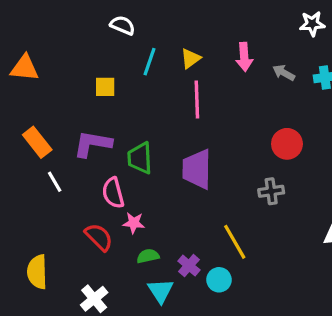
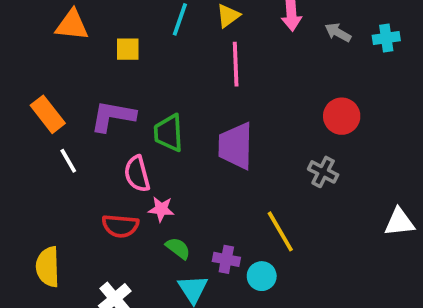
orange triangle: (25, 68) -> (72, 25), moved
gray cross: (271, 191) -> (323, 172), turned 35
red semicircle: (99, 237) -> (120, 226), turned 140
green semicircle: (148, 256) -> (178, 248), turned 50
purple cross: (189, 266) -> (226, 259), turned -30

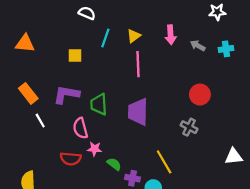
orange triangle: (72, 25) -> (25, 43), moved
green semicircle: (178, 248) -> (114, 164), moved

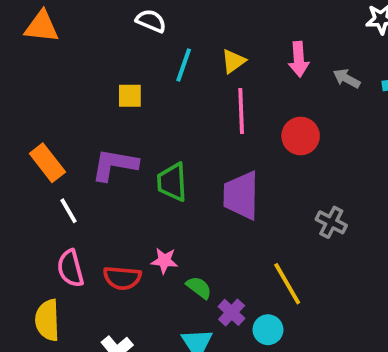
orange triangle: (25, 43) -> (42, 27), moved
red circle: (200, 95) -> (301, 136), moved
pink semicircle: (80, 128) -> (70, 268), moved
purple cross: (133, 178) -> (232, 312), turned 32

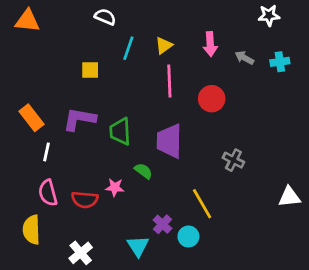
white line: (69, 211) -> (47, 152), turned 42
green semicircle: (199, 288) -> (143, 171), moved

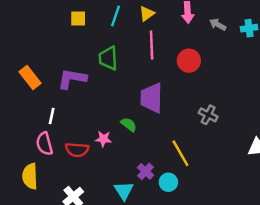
yellow square: (90, 70) -> (78, 19), moved
green trapezoid: (120, 131) -> (108, 58), moved
white line: (47, 152) -> (52, 116), moved

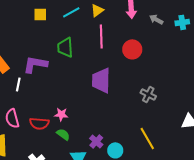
cyan line: (115, 16) -> (71, 12), turned 42
white line: (52, 116) -> (18, 84), moved
green semicircle: (129, 124) -> (63, 134), moved
yellow line: (180, 153) -> (147, 138), moved

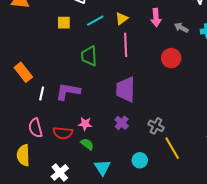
red circle: (132, 49) -> (171, 58), moved
purple L-shape: (35, 64) -> (68, 91), moved
gray cross: (148, 94) -> (156, 126), moved
purple cross: (96, 141) -> (122, 123), moved

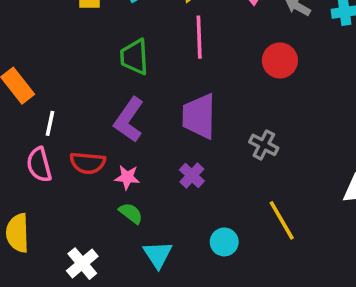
purple L-shape: (68, 91) -> (129, 120), moved, turned -65
gray cross: (156, 126) -> (264, 145), moved
pink semicircle: (35, 128) -> (39, 165), moved
red semicircle: (63, 133) -> (88, 163), moved

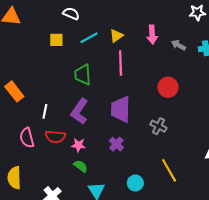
red circle: (280, 60) -> (168, 87), moved
white line: (50, 123) -> (45, 111), moved

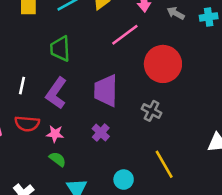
pink line: (121, 63) -> (125, 35), moved, turned 55
red circle: (168, 87) -> (163, 64), size x1.5
white line: (45, 111) -> (22, 86), moved

